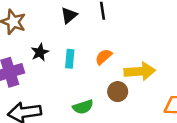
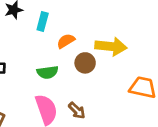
orange semicircle: (104, 57) -> (66, 41), moved

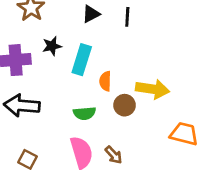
cyan rectangle: (43, 22) -> (82, 60), size x1.5
orange semicircle: (66, 41) -> (105, 81), turned -60

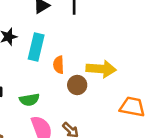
green semicircle: (85, 113) -> (29, 100), moved

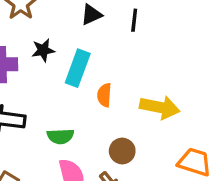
brown circle: (77, 85) -> (122, 151), moved

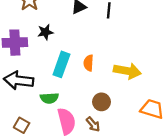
cyan rectangle: (78, 68) -> (61, 64), moved
green semicircle: (60, 136) -> (49, 98), moved

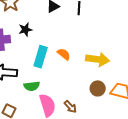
orange semicircle: (89, 63) -> (64, 54), turned 128
brown circle: (101, 102) -> (98, 88), moved

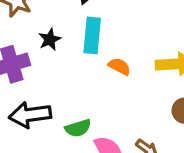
cyan rectangle: (41, 57) -> (92, 35), moved

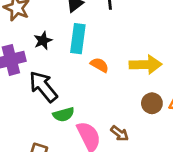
black arrow: (30, 115) -> (43, 87), moved, turned 56

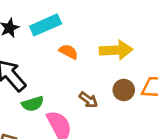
cyan rectangle: (78, 39) -> (46, 25), turned 60
brown arrow: (120, 133) -> (88, 100), moved

